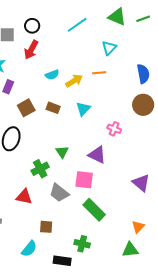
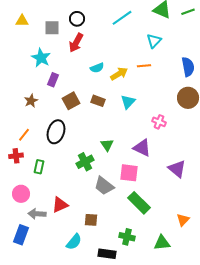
purple triangle: (141, 183) -> (177, 169), moved
red triangle: (24, 197) -> (60, 205), moved, turned -36
green triangle: (130, 250) -> (162, 243), moved

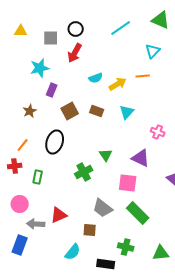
cyan star: (41, 58) -> (40, 68), turned 30
gray trapezoid: (104, 186) -> (103, 208), moved

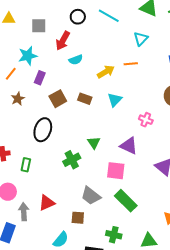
cyan line: (121, 28) -> (109, 16), turned 65
black circle: (76, 29) -> (78, 17), moved
cyan semicircle: (96, 78) -> (76, 60), moved
orange line: (23, 145) -> (11, 74), moved
gray arrow: (36, 224) -> (24, 212), turned 84

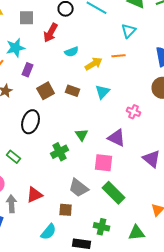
cyan semicircle: (76, 60) -> (72, 52), moved
green rectangle: (26, 165) -> (14, 157), turned -64

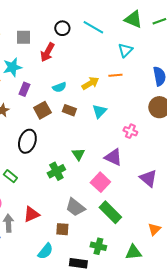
cyan semicircle: (72, 52) -> (59, 87), moved
pink square: (104, 163) -> (100, 182), turned 36

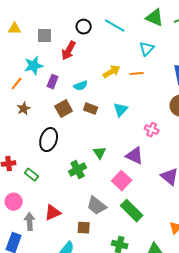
yellow arrow: (90, 83) -> (112, 72), moved
purple rectangle: (24, 89) -> (53, 82), moved

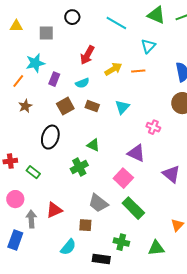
black circle: (84, 27) -> (72, 17), moved
red arrow: (69, 51) -> (87, 55), moved
green triangle: (100, 153) -> (93, 145), moved, turned -32

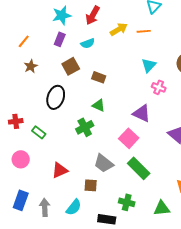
cyan star: (35, 63) -> (62, 15), moved
brown rectangle: (92, 106) -> (99, 77), moved
cyan triangle: (122, 107) -> (149, 65), moved
gray arrow: (31, 219) -> (45, 207), moved

